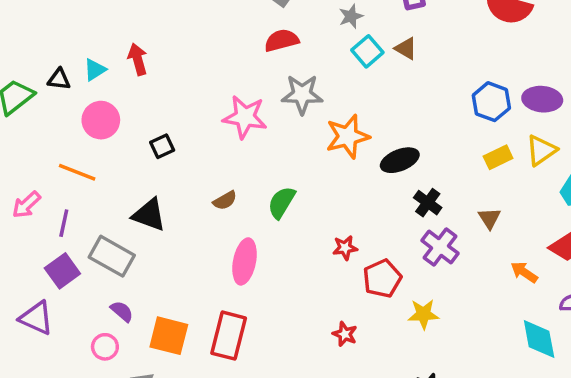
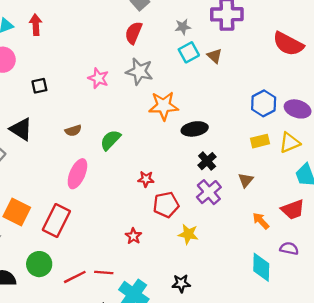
red semicircle: (282, 40) -> (134, 33), turned -65
pink star: (245, 117) -> (98, 78), size x0.7

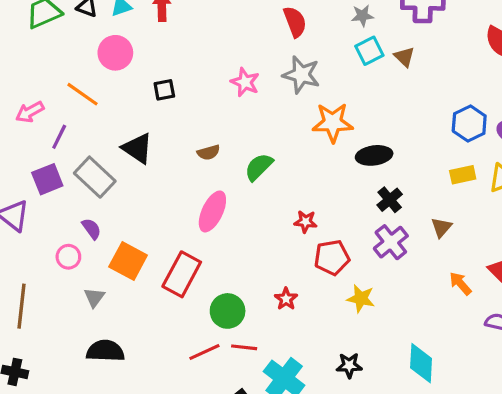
red semicircle: (134, 33) -> (295, 22), turned 135
green circle: (39, 264) -> (228, 311), moved
cyan diamond: (261, 267) -> (421, 363), moved

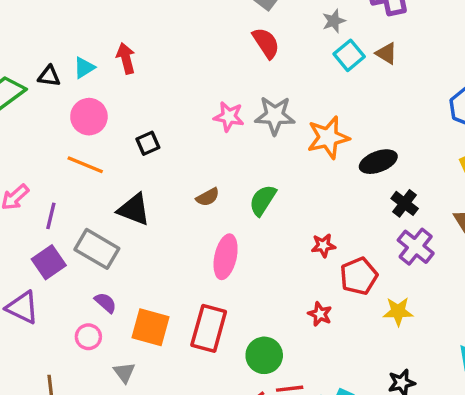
gray star: (301, 75) -> (275, 115), moved
orange line: (82, 94) -> (85, 165), moved
red star: (286, 299) -> (320, 314), moved

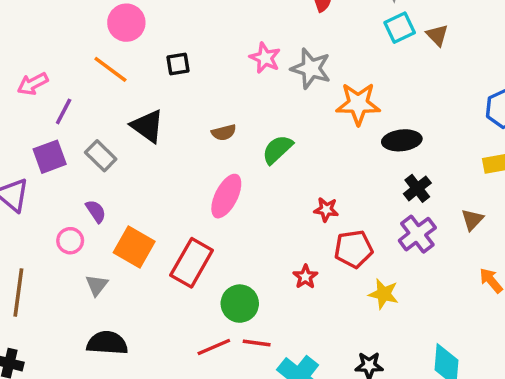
gray rectangle: (97, 249) -> (101, 156), size x0.7

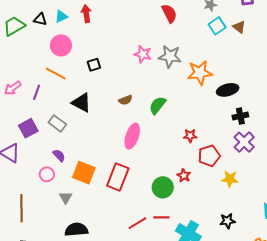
purple line: (64, 111) -> (37, 92), moved
black cross: (417, 188) -> (240, 116), turned 35
green circle: (240, 304) -> (163, 187), moved

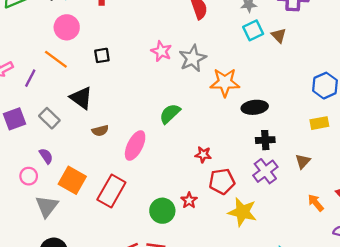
gray star: (170, 56) -> (193, 58), turned 30
brown semicircle: (125, 100) -> (100, 131), moved
yellow star: (230, 179) -> (242, 212), size x1.4
gray triangle: (66, 198) -> (47, 206), size x1.5

